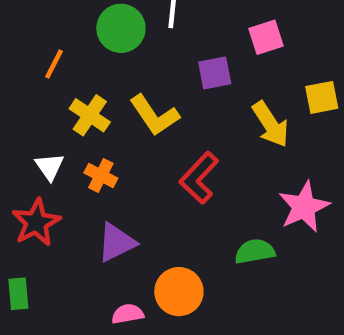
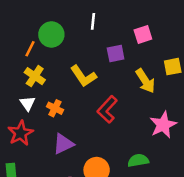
green circle: (121, 28) -> (51, 34), moved
yellow cross: (90, 115) -> (35, 76), moved
green semicircle: (255, 251) -> (138, 160), moved

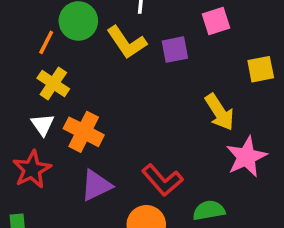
yellow L-shape: (83, 76) -> (127, 42), moved
yellow arrow: (145, 81) -> (220, 112), moved
orange cross: (55, 108) -> (84, 132), size x1.5
red L-shape: (107, 109) -> (162, 180), moved, turned -84

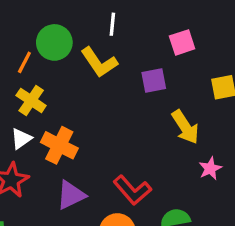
purple square: (175, 50) -> (154, 81), moved
white triangle: (43, 125) -> (21, 139), turned 30
pink star: (246, 157) -> (210, 168), size x0.6

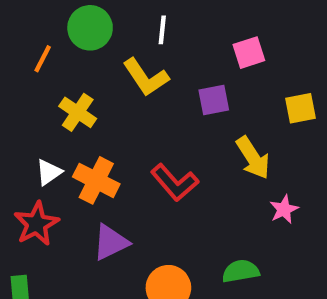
green circle: (54, 42) -> (90, 28), moved
orange line: (24, 62) -> (43, 59), moved
yellow cross: (31, 100) -> (78, 112), moved
red L-shape: (132, 190) -> (175, 183), moved

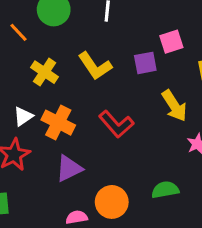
pink square: (249, 53) -> (171, 42), moved
orange line: (43, 59) -> (19, 32), turned -70
yellow L-shape: (146, 77) -> (95, 66), moved

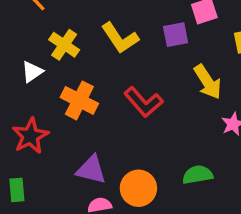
white triangle: (23, 116) -> (32, 72), moved
purple triangle: (69, 168) -> (91, 170), moved, turned 40

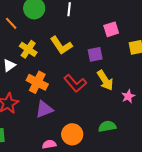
purple square: (176, 35) -> (95, 54), moved
yellow arrow: (208, 82) -> (105, 80), moved
purple triangle: (91, 170) -> (44, 109), moved, turned -36

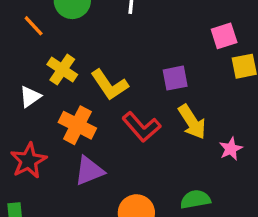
pink square: (111, 29) -> (224, 36), moved
yellow L-shape: (61, 45) -> (109, 85), moved

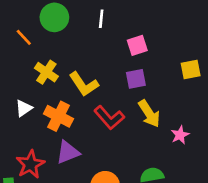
pink square: (224, 36) -> (137, 45), moved
white triangle: (30, 97) -> (24, 108), moved
red star: (29, 161) -> (30, 164), moved

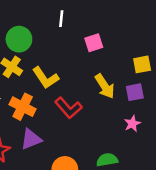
green circle: (54, 17) -> (19, 39), moved
purple square: (136, 79) -> (135, 92), moved
yellow arrow: (149, 114) -> (105, 86), moved

